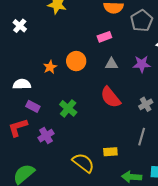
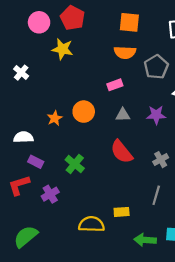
yellow semicircle: (83, 163) -> (91, 224), turned -35

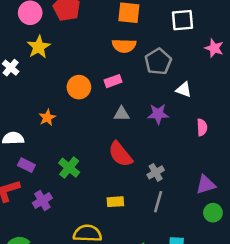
yellow star: (62, 49) -> (39, 47), moved, turned 30
orange circle: (84, 112) -> (79, 87), moved
gray cross: (161, 160) -> (156, 172), moved
yellow rectangle: (122, 212) -> (115, 202), moved

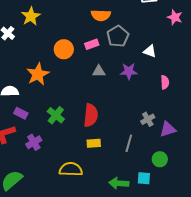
gray pentagon: (158, 62) -> (118, 36), moved
orange star: (47, 118) -> (38, 74), size x1.6
red semicircle: (120, 154) -> (91, 115), moved, turned -135
gray cross: (156, 172) -> (148, 119), moved
green circle: (213, 213) -> (160, 159), moved

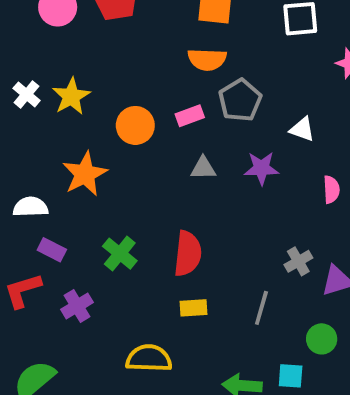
yellow star: (31, 16) -> (71, 96), moved

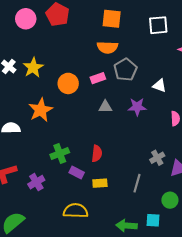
purple rectangle: (52, 250) -> (77, 173), moved
green cross: (120, 254) -> (60, 153), turned 30
red semicircle: (188, 254) -> (97, 153), size x0.7

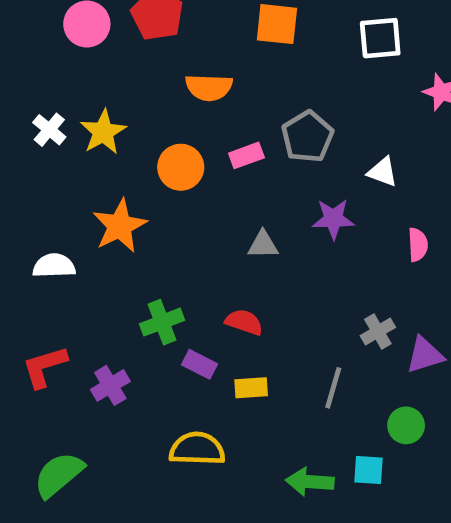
orange semicircle: (107, 47) -> (209, 87), moved
gray triangle: (105, 107) -> (263, 245), moved
red semicircle: (97, 153) -> (244, 322), turned -77

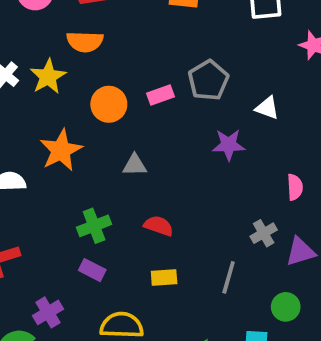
orange semicircle: (209, 87) -> (85, 42), moved
gray triangle: (263, 245) -> (135, 165), moved
pink semicircle: (418, 245) -> (295, 187), moved
purple rectangle: (199, 364) -> (92, 270), moved
purple cross: (110, 385) -> (48, 312), moved

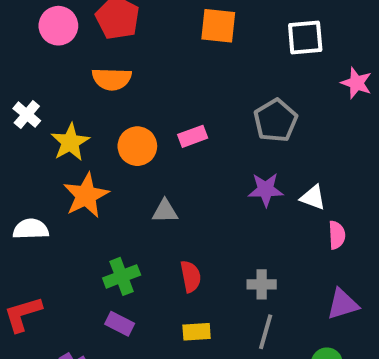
yellow star: (48, 77) -> (70, 142), moved
gray pentagon: (208, 80) -> (276, 120), moved
white triangle: (267, 108) -> (313, 197), moved
red semicircle: (159, 226) -> (191, 276), turned 60
gray cross: (264, 233) -> (262, 284), moved, turned 30

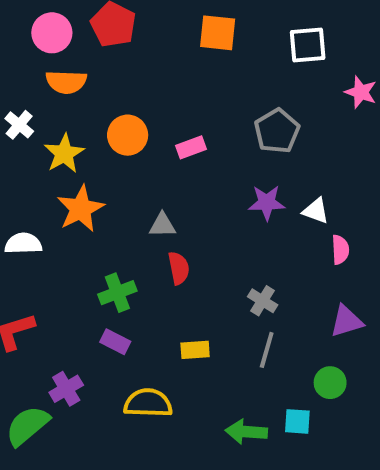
orange semicircle: (112, 79) -> (66, 82), moved
orange circle: (137, 146) -> (128, 135), moved
red semicircle: (191, 276) -> (179, 268), moved
gray cross: (262, 284) -> (263, 301), turned 32

